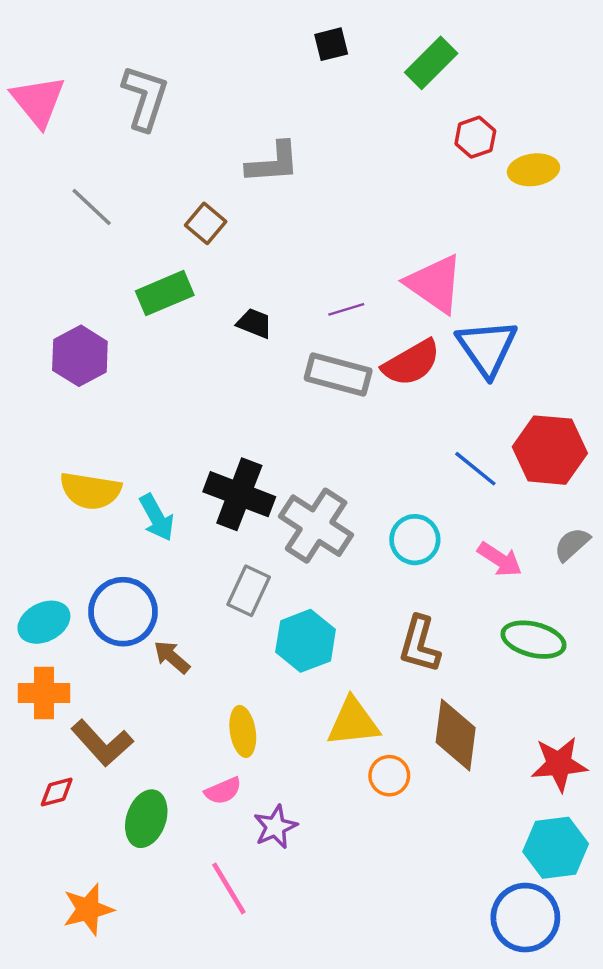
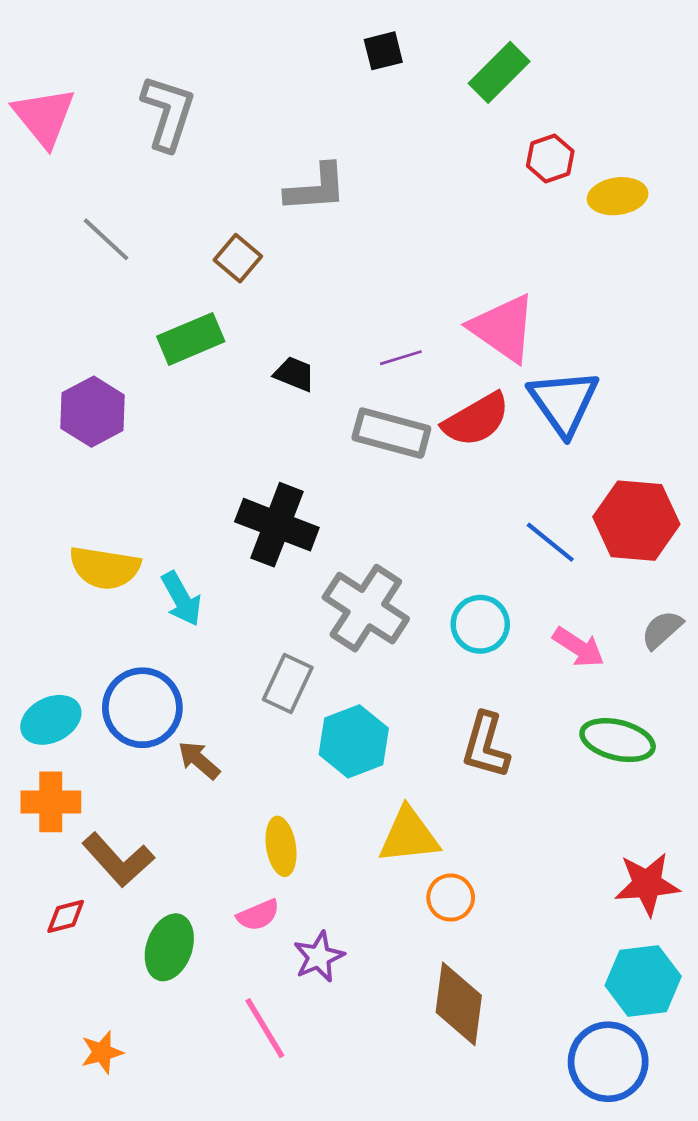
black cross: (239, 494) -> (277, 525), moved
brown diamond: (456, 735) -> (459, 1004), moved
orange star: (88, 909) -> (102, 1052), size x0.7

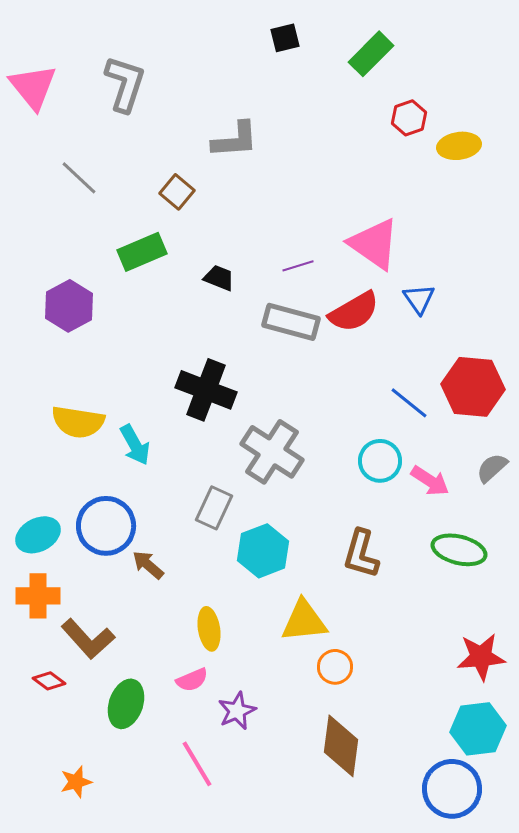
blue triangle: (564, 402) -> (419, 299), size x0.6
cyan circle: (480, 624) -> (380, 461), moved
red diamond: (66, 916) -> (49, 681), turned 52

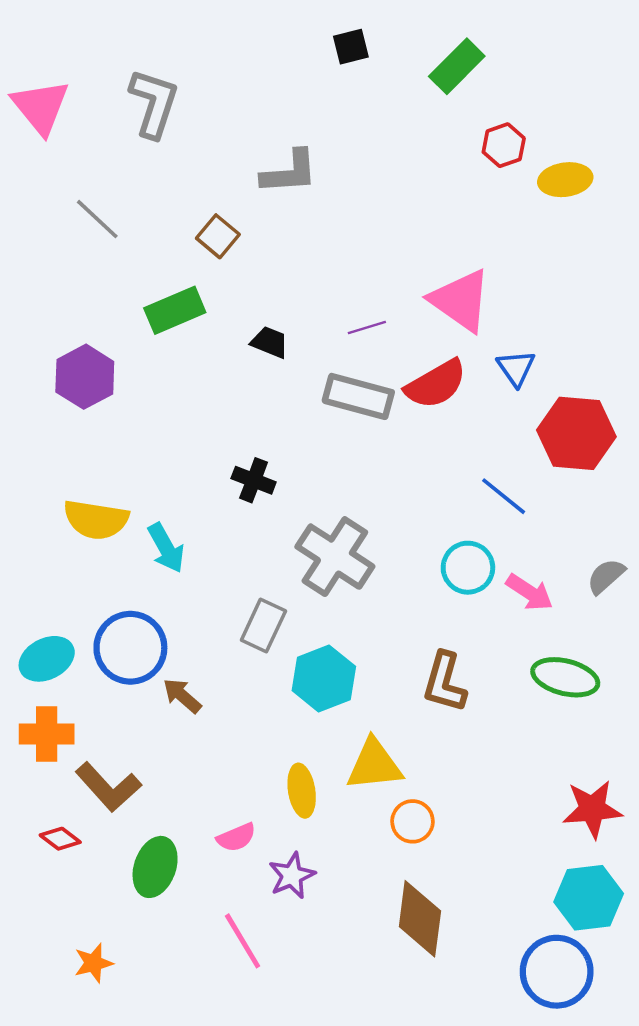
red hexagon: (473, 387) -> (576, 433), moved
black cross: (206, 390) -> (254, 480), size x0.6
yellow ellipse: (209, 629) -> (302, 791), moved

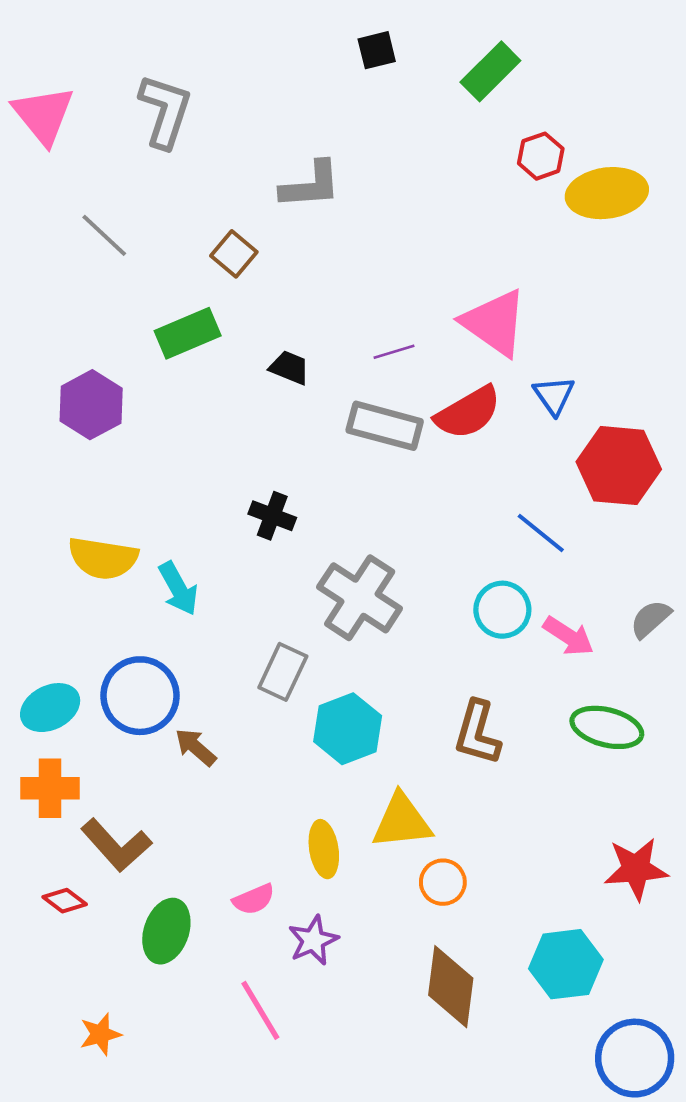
yellow ellipse: (565, 180) -> (607, 193), size x1.4
cyan hexagon: (589, 898) -> (566, 964), moved
blue circle: (557, 972) -> (635, 1058), moved

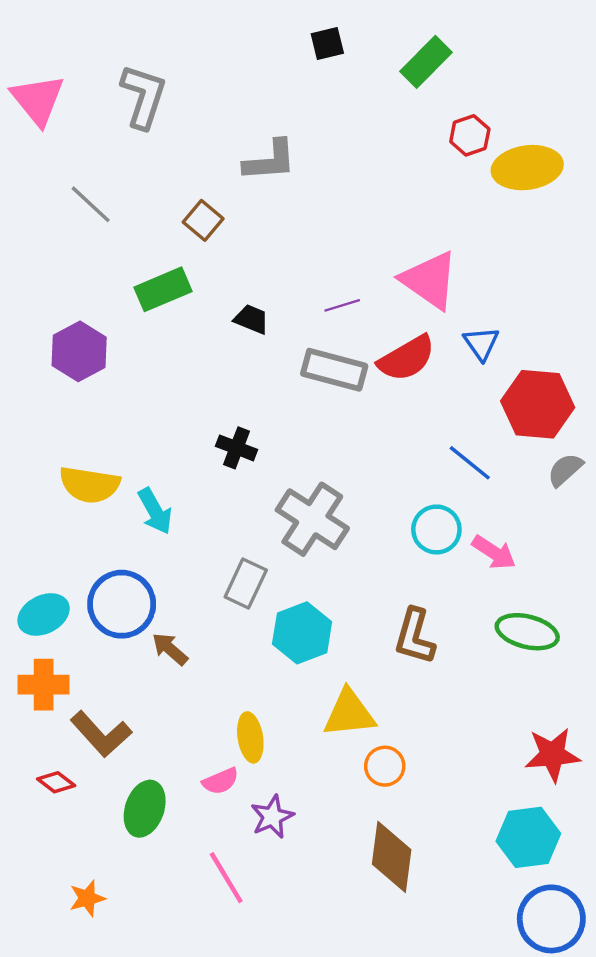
gray semicircle: (651, 619) -> (565, 470), moved
yellow ellipse: (324, 849) -> (250, 737), moved
cyan hexagon: (566, 964) -> (528, 837), moved

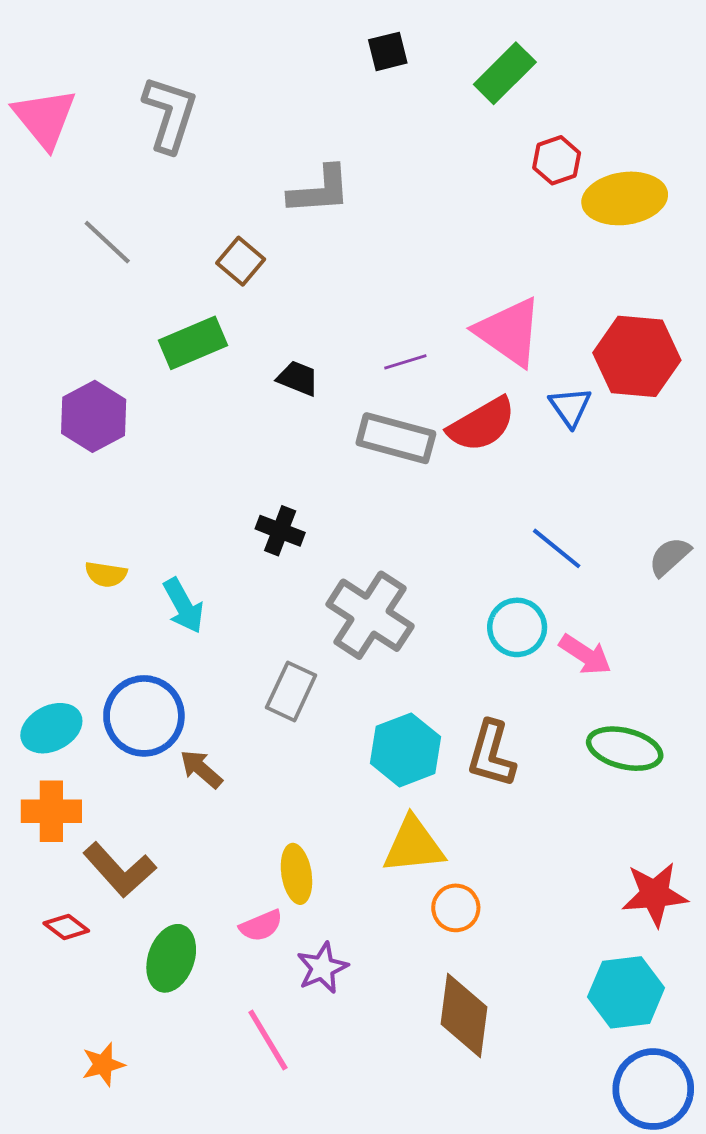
red hexagon: (538, 404) -> (637, 356), moved
yellow semicircle: (89, 485) -> (106, 574), size x0.6
cyan hexagon: (302, 633) -> (405, 750), moved

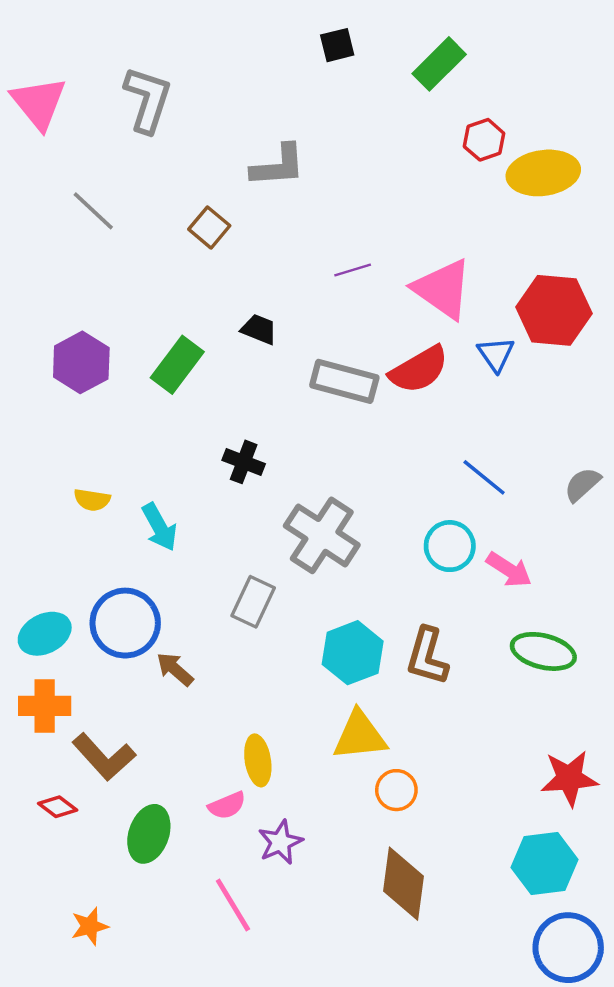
green rectangle: (193, 343) -> (177, 365), moved, turned -30
purple line: (405, 362) -> (353, 270), moved

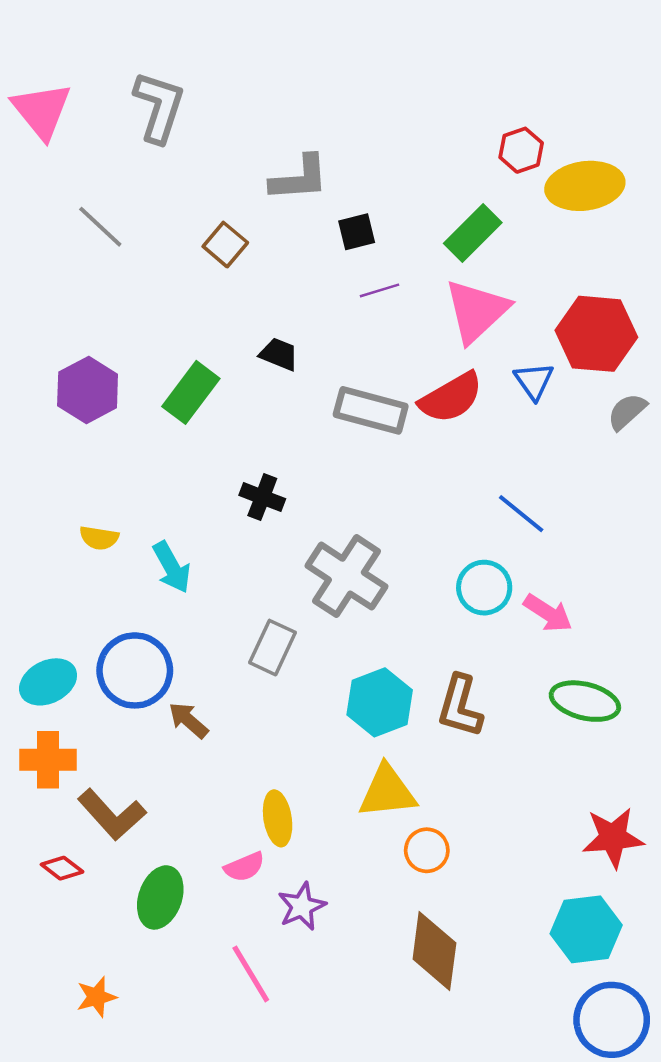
black square: (337, 45) -> (357, 232), moved
green rectangle: (439, 64) -> (473, 233), moved
pink triangle: (443, 289) -> (477, 311), turned 42
gray semicircle: (582, 484) -> (627, 412), moved

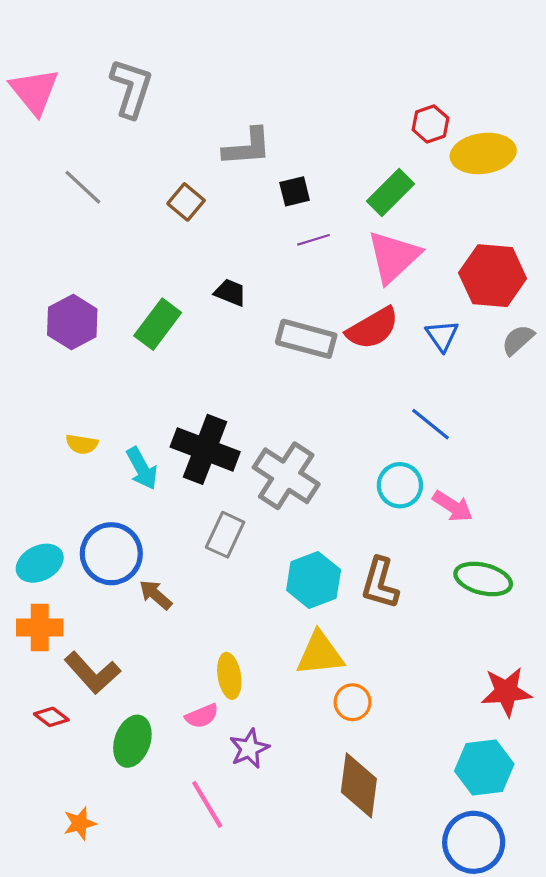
blue triangle: (534, 381) -> (442, 336), moved
black cross: (262, 497) -> (205, 449), moved, size x1.8
blue circle: (612, 1020) -> (474, 842), moved

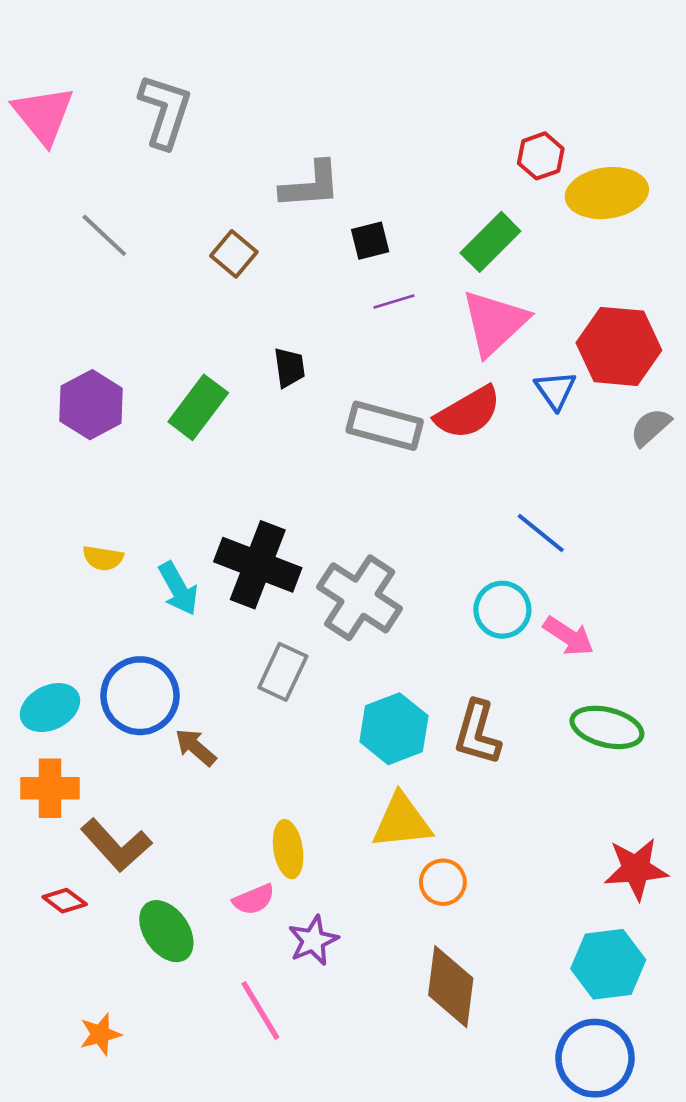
black trapezoid: (230, 292) -> (289, 368), turned 60
blue triangle: (442, 336) -> (555, 390), moved
green ellipse: (132, 741) -> (166, 931), turned -54

